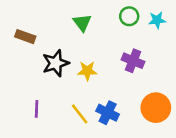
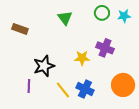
black star: (56, 63) -> (44, 66), moved
yellow star: (87, 71) -> (82, 58), moved

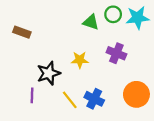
cyan star: (124, 16) -> (138, 18), size x1.5
green triangle: (65, 18) -> (91, 22), moved, turned -35
yellow star: (82, 58) -> (80, 60), moved

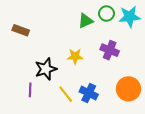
green triangle: (91, 22) -> (86, 21), turned -42

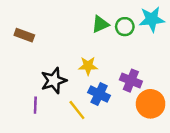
green circle: (106, 14) -> (125, 27), moved
purple cross: (110, 50) -> (131, 81), moved
blue cross: (89, 93) -> (99, 94), moved

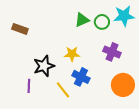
purple cross: (131, 81) -> (112, 52), moved

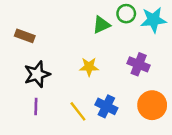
green circle: (102, 22) -> (126, 14), moved
black star: (44, 66) -> (37, 74), moved
blue cross: (81, 77) -> (106, 106), moved

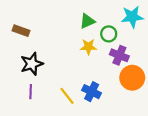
green circle: (126, 14) -> (109, 34), moved
yellow star: (89, 67) -> (88, 47), moved
orange circle: (152, 105) -> (132, 78), moved

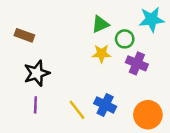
orange circle: (132, 78) -> (148, 115), moved

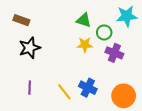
green triangle: (100, 24) -> (84, 20), turned 42
brown rectangle: (24, 35) -> (21, 20), moved
black star: (37, 73) -> (30, 48), moved

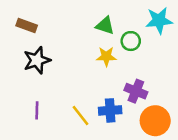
purple cross: (114, 53) -> (136, 91), moved
blue cross: (88, 88) -> (110, 110), turned -30

